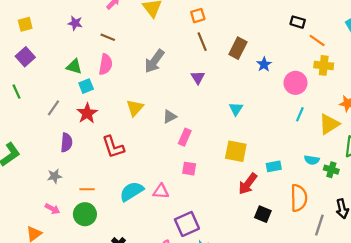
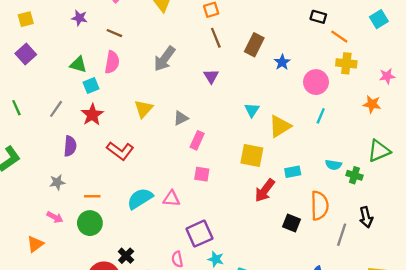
green line: (17, 92) -> (16, 108), moved
yellow triangle: (329, 124) -> (280, 126), moved
red L-shape: (113, 147) -> (120, 151), turned -35
black square: (263, 214) -> (292, 223), moved

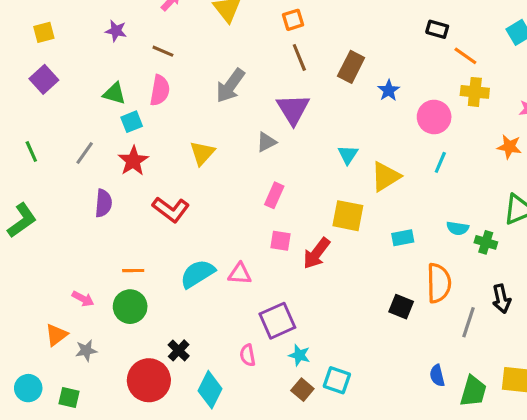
purple triangle: (211, 76) -> (293, 109), size x1.6
gray triangle: (181, 118) -> (266, 142), moved
gray star: (57, 182) -> (86, 350), moved
red arrow: (265, 190) -> (317, 253), moved

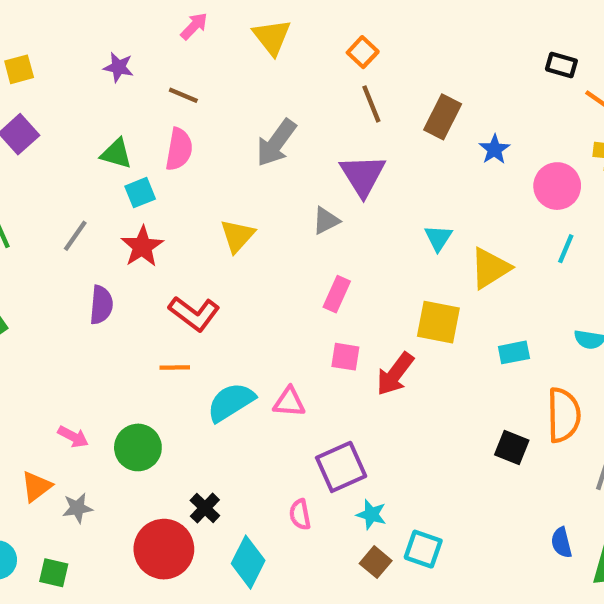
orange square: (293, 20) -> (363, 52), turned -30
orange line: (133, 271) -> (175, 368), moved

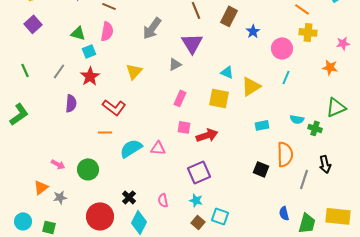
cyan triangle: (438, 238) -> (227, 72), turned -40
yellow square: (438, 322) -> (219, 98), moved
red arrow: (395, 374) -> (207, 135), turned -145
purple square: (341, 467) -> (199, 172), moved
black cross: (205, 508) -> (129, 197), moved

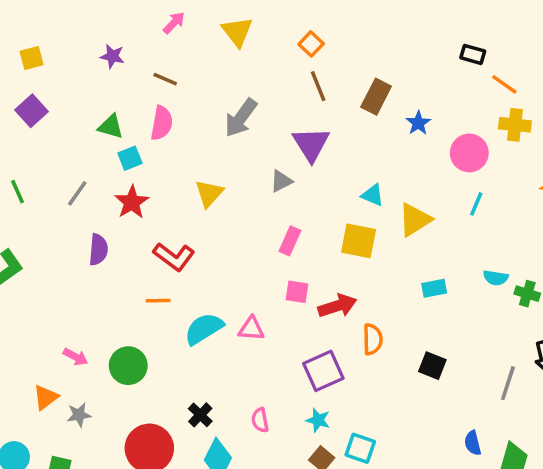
orange semicircle: (285, 154) -> (373, 339), moved, size x0.7

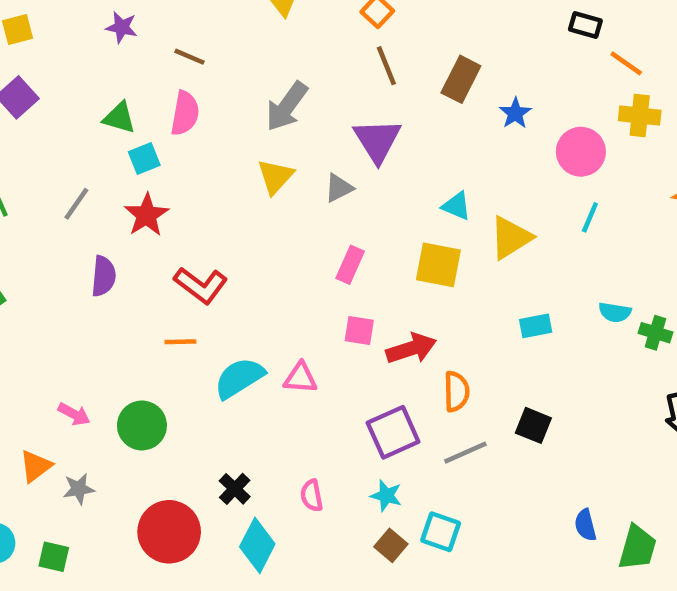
yellow triangle: (209, 193) -> (275, 177), moved
gray line: (508, 383) -> (465, 453), moved, turned 48

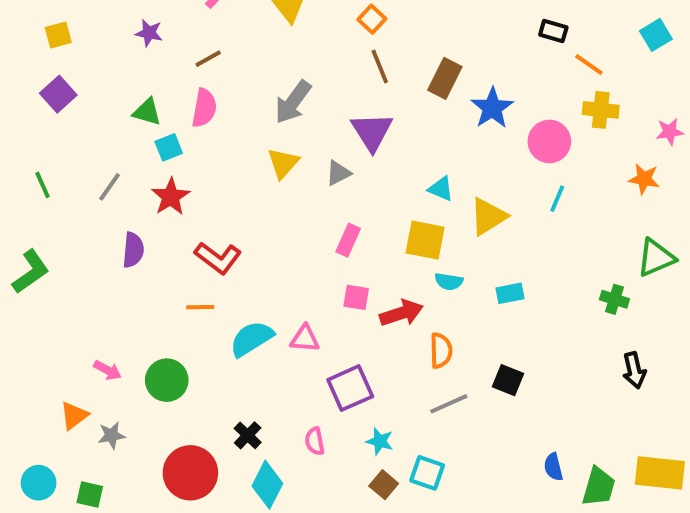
brown line: (189, 57) -> (208, 59), turned -52
blue star: (515, 113) -> (492, 108), size x1.5
cyan semicircle: (615, 312) -> (449, 282), moved
purple square: (393, 432) -> (350, 388), moved

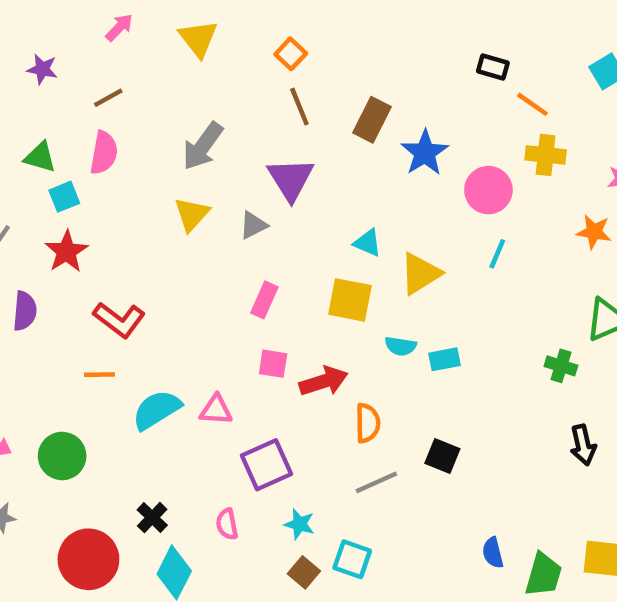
cyan semicircle: (449, 282) -> (401, 346), moved

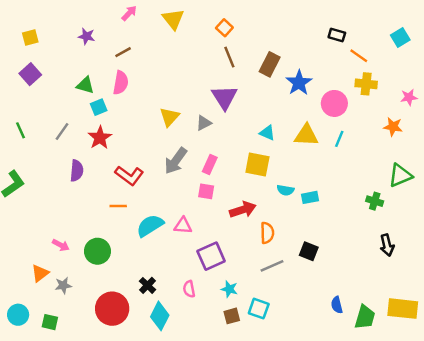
gray arrow: (203, 146) -> (176, 161), moved
yellow triangle: (420, 274) -> (306, 135), moved, turned 35
pink square: (273, 364) -> (206, 191), moved
brown square: (304, 572) -> (232, 316), turned 35

